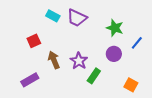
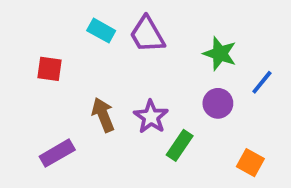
purple trapezoid: (77, 18) -> (147, 34), turned 35
red square: (34, 41) -> (50, 69), moved, turned 32

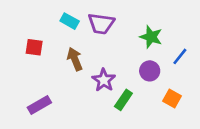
purple trapezoid: (147, 34) -> (101, 24), turned -52
brown arrow: (103, 115) -> (75, 59), moved
orange square: (250, 163) -> (172, 98), moved

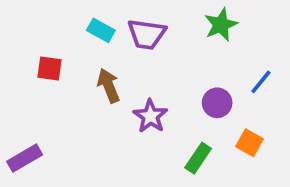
green star: (151, 37) -> (221, 25), moved, turned 30
green rectangle: (123, 100) -> (198, 158), moved
purple rectangle: (39, 105) -> (25, 158), moved

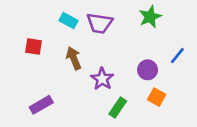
orange square: (249, 143) -> (157, 97), moved
purple rectangle: (25, 158) -> (41, 105), moved
green rectangle: (198, 158) -> (118, 107), moved

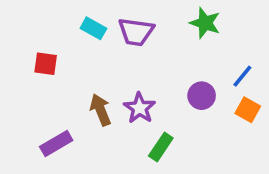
green star: (150, 17) -> (205, 23), turned -30
brown arrow: (74, 58) -> (101, 110), moved
orange square: (157, 97) -> (248, 110), moved

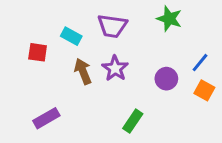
cyan rectangle: (93, 28) -> (71, 36), moved
purple star: (140, 108) -> (115, 68), moved
brown arrow: (101, 110) -> (83, 71), moved

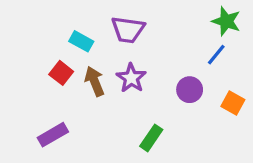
green star: (169, 19) -> (226, 21), moved
red square: (38, 52) -> (61, 73), moved, turned 30
blue line: (200, 63) -> (216, 55), moved

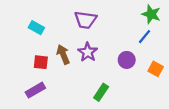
cyan rectangle: (81, 41) -> (36, 28), moved
red square: (61, 73) -> (41, 62), moved, turned -32

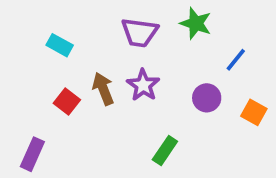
green star: (151, 14) -> (196, 23), moved
red square: (41, 62) -> (67, 101), turned 32
purple rectangle: (35, 90) -> (32, 154), moved, turned -36

